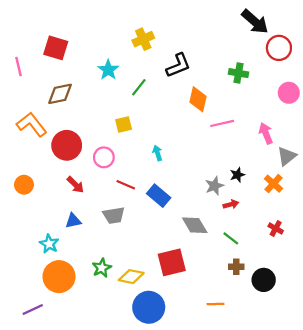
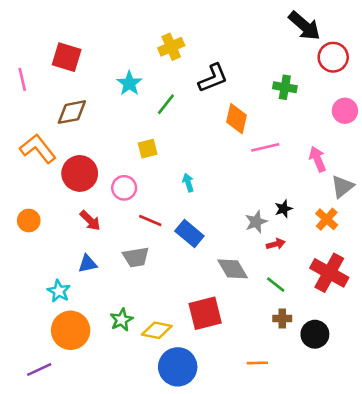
red cross: (276, 228) -> (329, 273), size x2.0

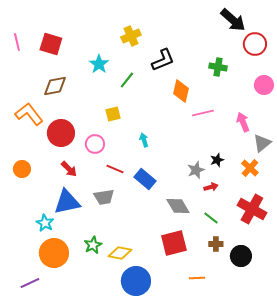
pink line: (22, 79) -> (17, 42), moved
blue triangle: (88, 264) -> (67, 202), size x1.8
red square: (205, 313) -> (174, 243), moved

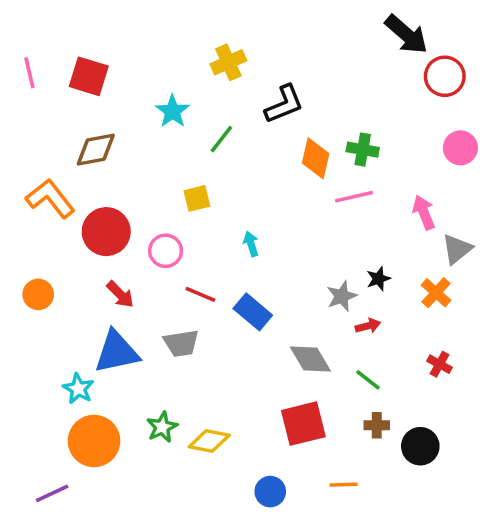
green cross: (218, 67) -> (363, 150), moved
red cross: (252, 209) -> (439, 364), size x0.5
blue circle: (136, 281) -> (270, 492), moved, size x0.6

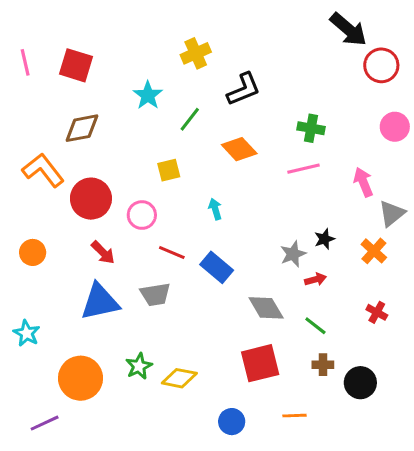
orange diamond: (316, 158) -> (239, 149), moved, turned -56
cyan star: (78, 389) -> (27, 333), moved

